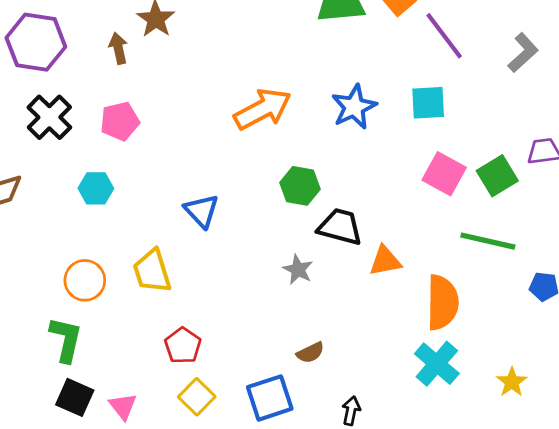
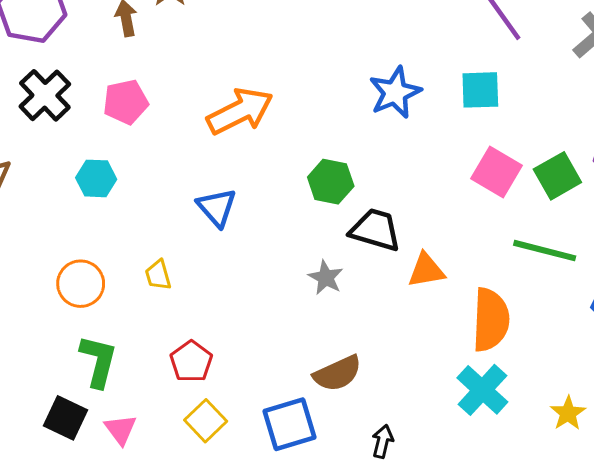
orange arrow: (263, 109) -> (240, 111), moved
yellow trapezoid: (152, 271) -> (158, 275), size x0.6
green L-shape: (66, 339) -> (98, 361), moved
brown semicircle: (310, 353) -> (338, 373), size x1.5

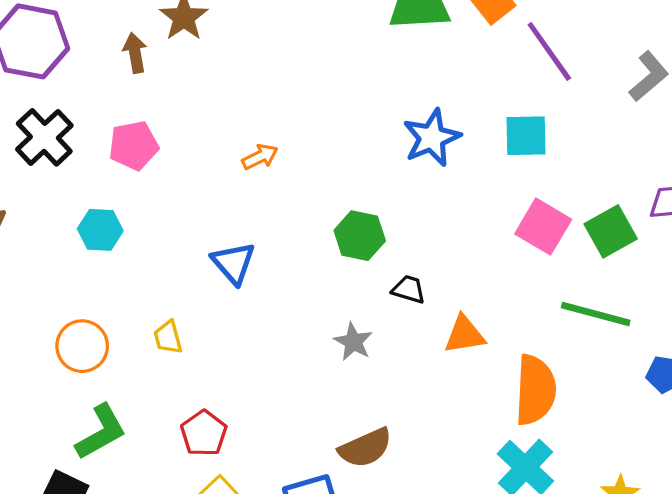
orange arrow: (240, 111) -> (260, 157), size x0.5
black trapezoid: (375, 230) -> (409, 289), size x0.6
green L-shape: (98, 361) -> (101, 432), turned 46

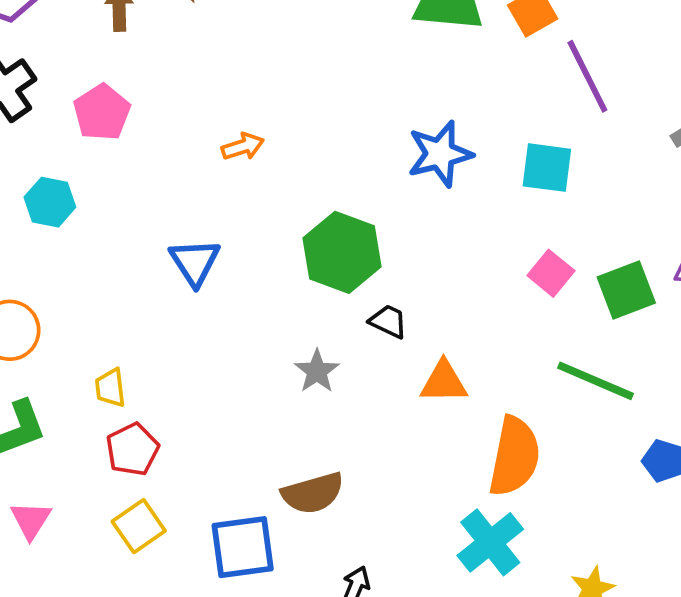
pink pentagon: (134, 145) -> (102, 112), turned -30
pink square: (543, 227) -> (551, 273), size x0.7
green hexagon: (360, 236) -> (342, 252), size x1.4
yellow trapezoid: (168, 337) -> (110, 388), moved

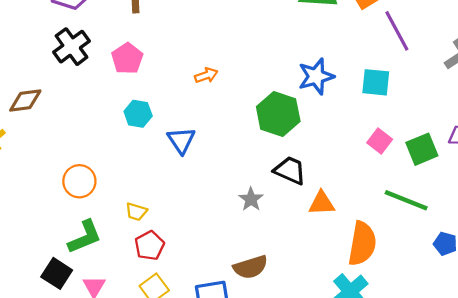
cyan hexagon: (50, 202) -> (138, 114), moved
green hexagon: (342, 252) -> (278, 114), moved
black trapezoid: (388, 321) -> (290, 170), size x1.5
yellow trapezoid: (110, 388) -> (136, 212), turned -65

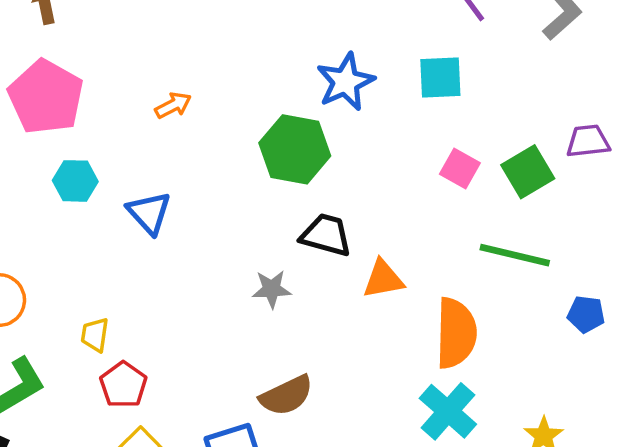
pink pentagon: (127, 59) -> (46, 97), size x1.5
gray star: (251, 199) -> (272, 289), turned -30
yellow trapezoid: (136, 212) -> (95, 335), turned 90

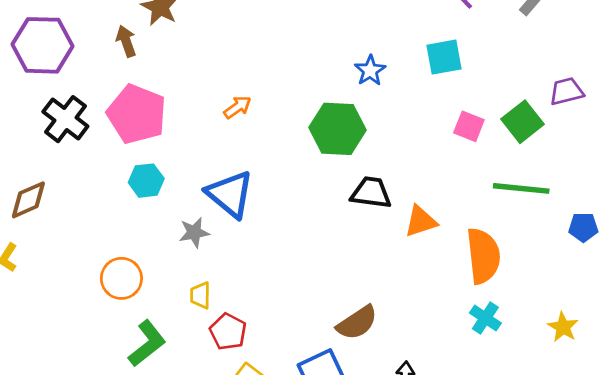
blue star: (346, 82) -> (370, 71), size x0.7
cyan hexagon: (75, 181) -> (146, 181), moved
blue triangle: (149, 213) -> (230, 194), size x1.4
gray star: (272, 289) -> (194, 233), moved
cyan cross: (448, 411) -> (485, 318), size x0.7

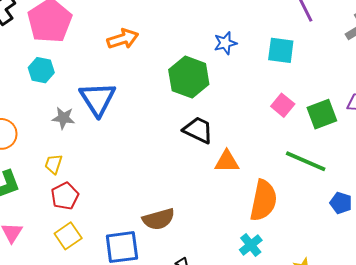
orange arrow: (237, 107) -> (123, 39), size x1.4

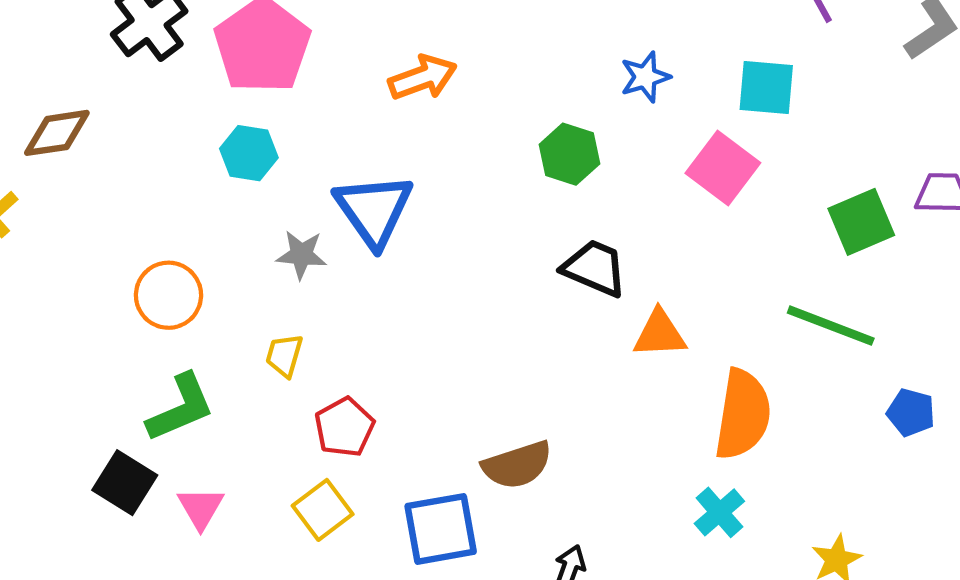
green hexagon: (189, 77) -> (569, 154), size x0.7
pink square: (283, 105) -> (723, 168), moved, size x1.4
red pentagon: (65, 196) -> (344, 427), moved

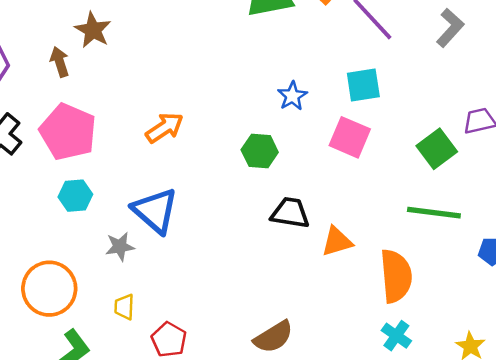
orange circle: (168, 295) -> (49, 289), size x1.4

